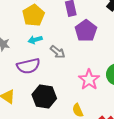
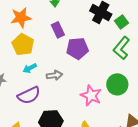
purple pentagon: (86, 31) -> (77, 48), turned -30
gray arrow: (58, 52) -> (54, 75), turned -35

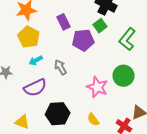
green square: (122, 22) -> (100, 26), moved
gray arrow: (54, 75) -> (61, 67), turned -112

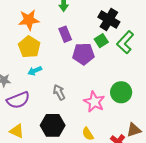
green L-shape: (127, 39) -> (125, 42), moved
gray arrow: (61, 67) -> (59, 92), moved
purple semicircle: (35, 88) -> (18, 100), moved

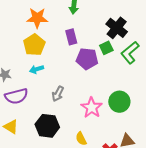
gray arrow: (59, 92) -> (58, 94), turned -133

